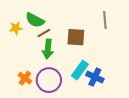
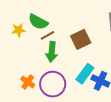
brown square: (76, 37) -> (81, 39), turned -30

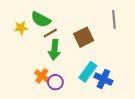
orange cross: (28, 82) -> (42, 76), moved
purple circle: (53, 84) -> (55, 82), size x0.6

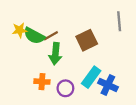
green semicircle: (41, 19) -> (34, 36), moved
orange cross: (42, 76) -> (42, 82), turned -32
purple circle: (55, 82) -> (65, 88), moved

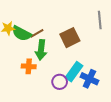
orange cross: (42, 82) -> (29, 66), moved
purple circle: (65, 88) -> (60, 82), moved

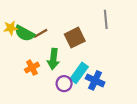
green arrow: (41, 50) -> (53, 59), moved
orange cross: (29, 66) -> (32, 68), turned -32

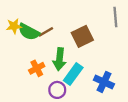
cyan rectangle: (79, 73) -> (73, 74), moved
purple circle: (64, 84) -> (57, 90), moved

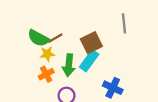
yellow star: (14, 26) -> (47, 54), moved
cyan rectangle: (73, 74) -> (89, 61), moved

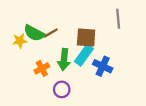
brown square: (91, 43) -> (86, 37), turned 30
yellow star: (47, 54) -> (20, 41), moved
blue cross: (113, 88) -> (103, 66), moved

